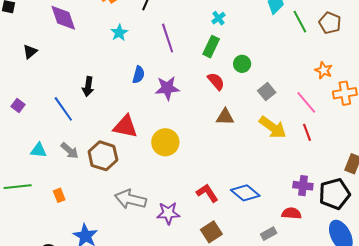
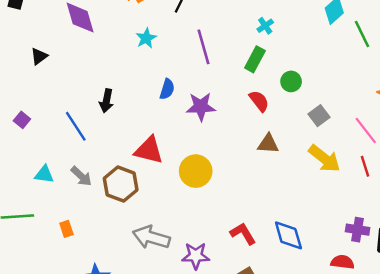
blue diamond: (245, 193) -> (288, 235), turned 32

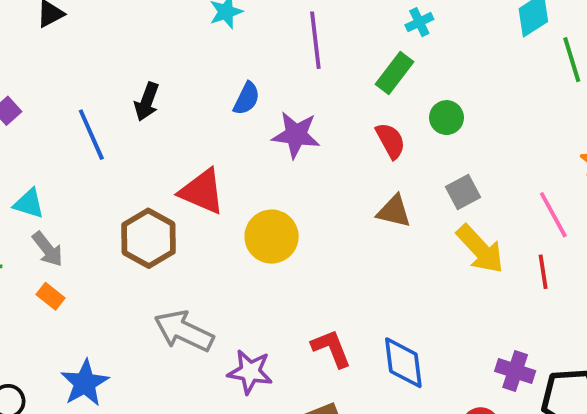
gray square: (319, 116) -> (463, 192), moved
gray arrow: (81, 176) -> (48, 249), moved
orange rectangle: (66, 229) -> (51, 296), turned -42

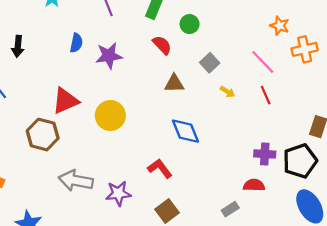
black arrow: (147, 102) -> (18, 46), moved
red triangle: (202, 191) -> (65, 101), turned -32
yellow arrow: (480, 249) -> (227, 92), size x0.5
blue diamond: (403, 363) -> (185, 131), moved

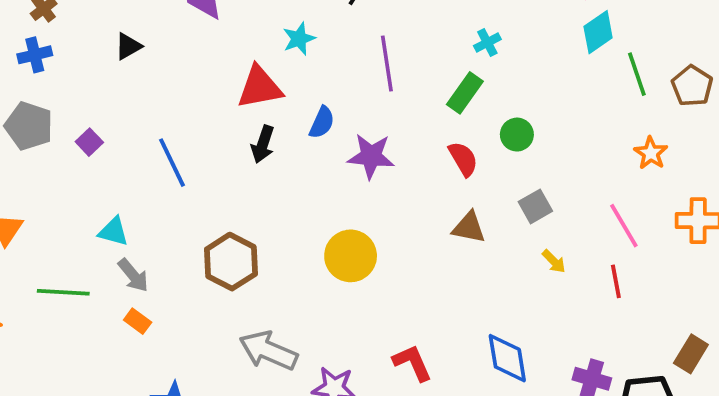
orange star: (280, 26) -> (651, 153), moved
black arrow: (18, 46) -> (263, 144), moved
red triangle: (65, 101) -> (260, 87), moved
blue diamond: (185, 131) -> (507, 358), moved

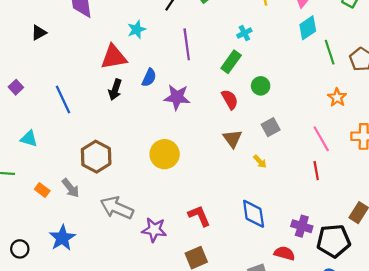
brown triangle: (469, 227) -> (232, 139), turned 42
yellow arrow: (554, 261) -> (260, 162), moved
gray arrow: (133, 275) -> (71, 188), moved

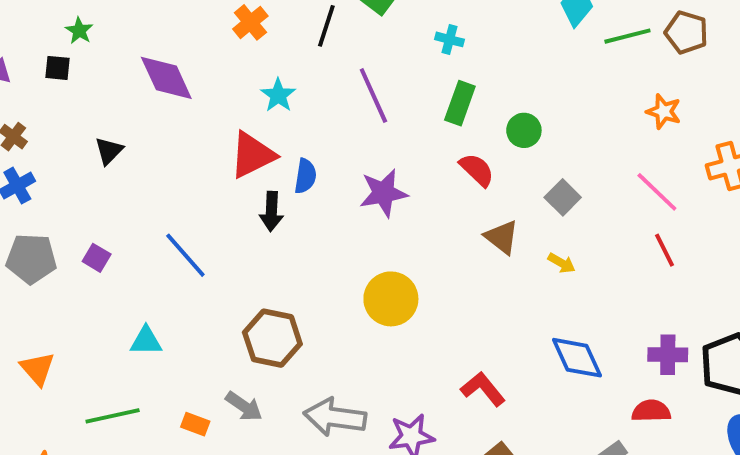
cyan cross: (244, 33) -> (450, 39), moved, turned -32
green line: (330, 52) -> (627, 36), turned -70
blue semicircle: (149, 78) -> (305, 176), moved

